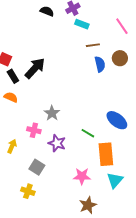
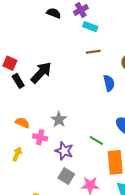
brown line: (93, 45) -> (93, 52), moved
blue semicircle: (100, 64) -> (109, 83), moved
orange semicircle: (11, 97) -> (22, 123), moved
gray square: (37, 167) -> (66, 176), moved

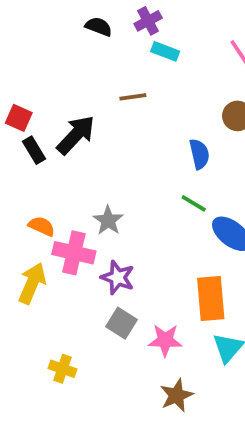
brown line: (93, 52) -> (133, 97), moved
pink cross: (40, 137) -> (74, 253), size x1.5
green line: (96, 140) -> (194, 203), moved
yellow arrow: (17, 154) -> (32, 283), size x1.5

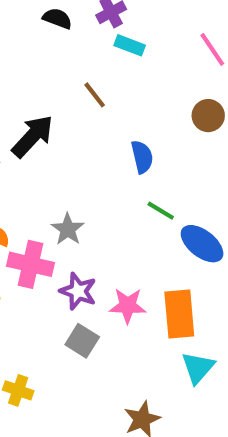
brown line: (133, 97) -> (95, 95), turned 60
blue semicircle: (199, 154) -> (142, 157), moved
pink star: (165, 340) -> (128, 306), moved

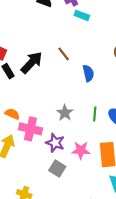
brown line: (95, 95) -> (64, 54), moved
green line: (161, 211) -> (95, 114), moved, turned 64
gray star: (68, 229) -> (65, 113), moved

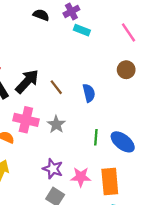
brown line: (64, 54) -> (56, 87), moved
gray star: (65, 113) -> (56, 124), moved
pink cross: (31, 129) -> (26, 120), moved

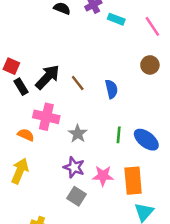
cyan rectangle: (82, 30) -> (116, 19), moved
gray star: (56, 124) -> (78, 134), moved

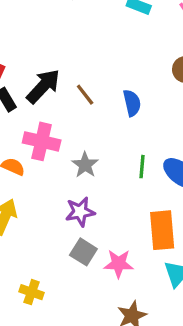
purple star: (74, 167) -> (80, 212), turned -30
pink star: (103, 176) -> (119, 264), moved

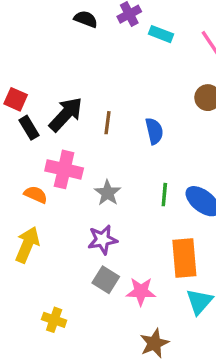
brown line: (85, 95) -> (108, 123), turned 45

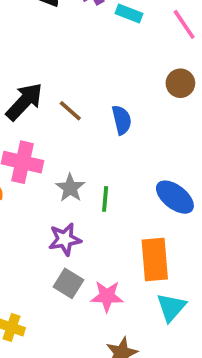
brown line: (108, 123) -> (70, 111), turned -55
green line: (164, 195) -> (105, 199), moved

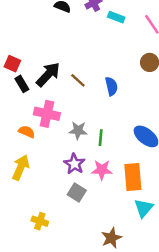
gray star: (70, 188) -> (78, 130), turned -30
purple star: (65, 239) -> (74, 164), turned -30
pink star: (107, 296) -> (102, 170), moved

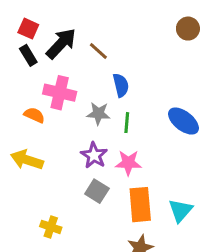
red square: (12, 64) -> (28, 29), moved
blue semicircle: (111, 86) -> (121, 85), moved
yellow arrow: (21, 167) -> (27, 160), turned -95
orange rectangle: (133, 177) -> (140, 205), moved

